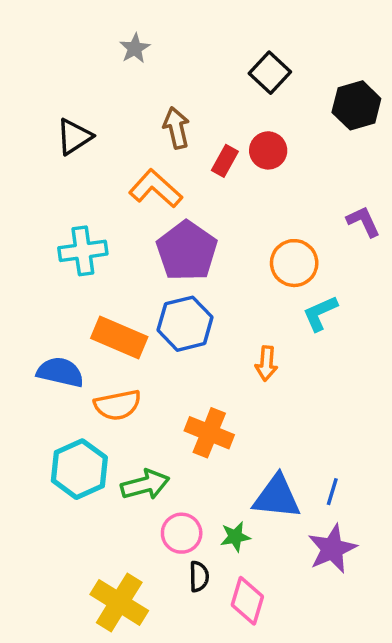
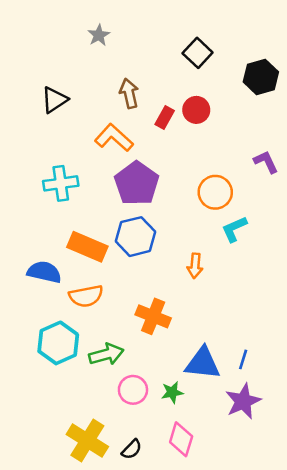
black semicircle: (199, 576) -> (132, 449), moved, turned 45

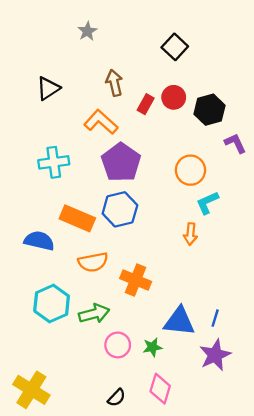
black hexagon: (261, 77) -> (210, 110), moved
orange arrow: (195, 266) -> (190, 234), moved
orange semicircle: (86, 296) -> (93, 262), moved
yellow cross: (87, 440) -> (31, 390), moved

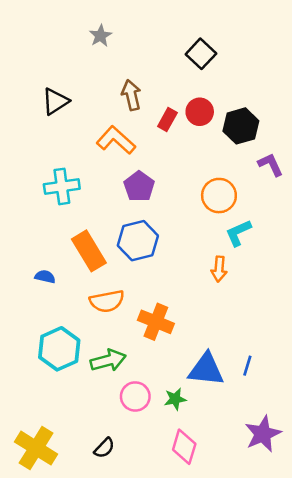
purple pentagon: (121, 162) -> (139, 186), size x0.7
orange rectangle: (77, 218) -> (89, 251), turned 36
blue semicircle: (39, 241) -> (45, 277), size x0.6
purple star: (215, 355) -> (263, 434), moved
black semicircle: (117, 398) -> (104, 448), moved

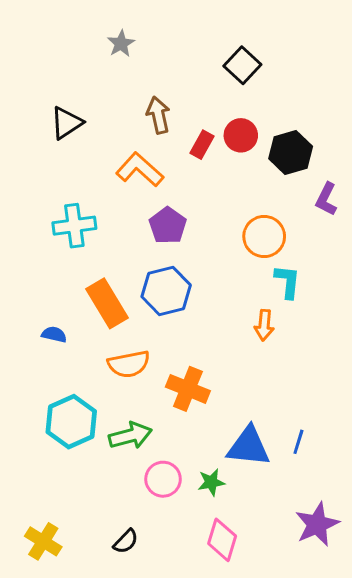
purple L-shape: (271, 165) -> (326, 199), turned -128
cyan L-shape: (238, 233) -> (287, 282), turned 120
yellow cross: (36, 448) -> (43, 541), size x0.7

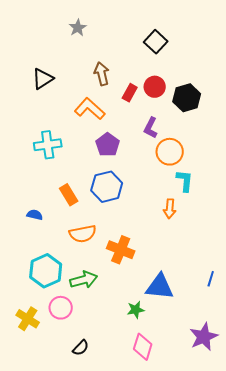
purple L-shape: (326, 199) -> (151, 128), moved
orange rectangle: (107, 303) -> (69, 195), size x0.7
blue line: (298, 442) -> (211, 279), moved
pink circle: (163, 479) -> (61, 308), moved
yellow cross: (43, 541) -> (28, 319), moved

